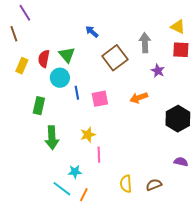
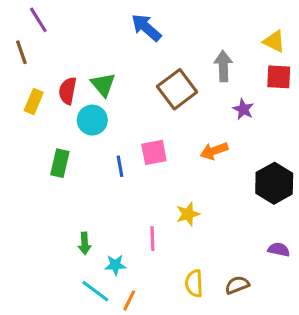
blue arrow: (92, 32) -> (146, 28), moved, size x1.5
blue line: (77, 93) -> (120, 166), moved
yellow star: (88, 135) -> (188, 214), moved
green arrow: (52, 138) -> (85, 243), moved, size x0.6

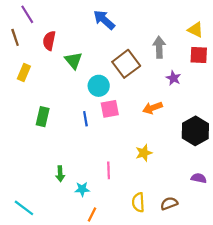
red semicircle: (68, 91) -> (49, 41), moved
cyan circle: (92, 120) -> (99, 86), moved
yellow star: (188, 214) -> (144, 153), moved
cyan line: (95, 291) -> (24, 208), moved

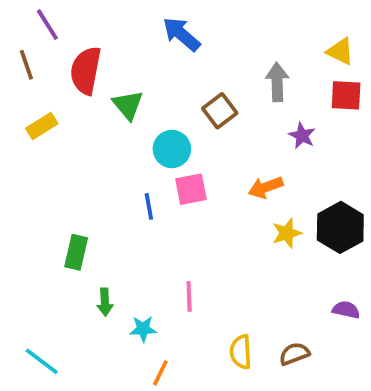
red semicircle: (49, 41) -> (86, 71), size x1.4
brown square: (126, 64) -> (220, 111), size x0.7
yellow rectangle: (24, 73) -> (42, 126), turned 35
green rectangle: (43, 117) -> (76, 252), moved
yellow star: (144, 153) -> (287, 233), moved

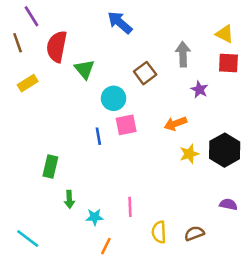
pink line: (189, 296) -> (130, 207), moved

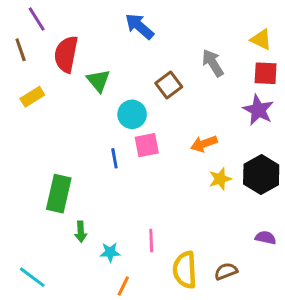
gray arrow: (183, 54) -> (213, 63), turned -30
purple star: (199, 89) -> (258, 110), moved, size x1.5
green rectangle: (50, 166) -> (59, 194), size x1.4
yellow semicircle: (159, 232) -> (185, 270), size x1.4

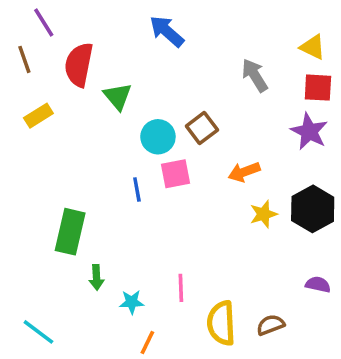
brown square: (169, 85) -> (202, 128), moved

